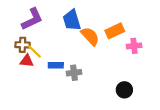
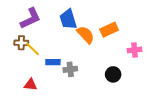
pink cross: (134, 46) -> (135, 50), moved
red triangle: (27, 61) -> (31, 85), moved
black circle: (124, 90) -> (113, 74), moved

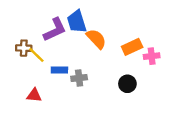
purple L-shape: (31, 18) -> (55, 30), moved
orange rectangle: (109, 30) -> (132, 47), moved

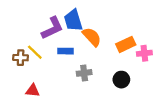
brown cross: (24, 48) -> (21, 58), moved
blue rectangle: (59, 70) -> (65, 51), moved
gray cross: (79, 78) -> (84, 73), moved

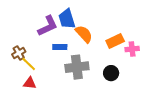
yellow line: (35, 52) -> (29, 64), moved
brown cross: (21, 58) -> (19, 53), turned -32
gray cross: (84, 73) -> (77, 67), size x1.6

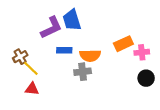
orange semicircle: (84, 34) -> (90, 56), moved, turned 132
gray cross: (77, 67) -> (83, 72), size x0.7
black circle: (111, 73) -> (146, 78), moved

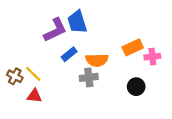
blue rectangle: (64, 50) -> (69, 54), turned -40
brown cross: (20, 57) -> (15, 76), moved, turned -32
black circle: (146, 78) -> (136, 87), moved

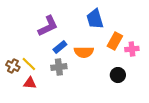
blue trapezoid: (77, 22) -> (95, 19), moved
orange rectangle: (133, 47) -> (115, 41), turned -36
gray cross: (89, 77) -> (59, 67), moved

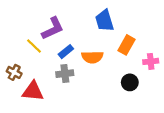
pink cross: (132, 49) -> (151, 61), moved
yellow line: (29, 64) -> (34, 46), moved
red triangle: (30, 83) -> (33, 91), size x1.5

